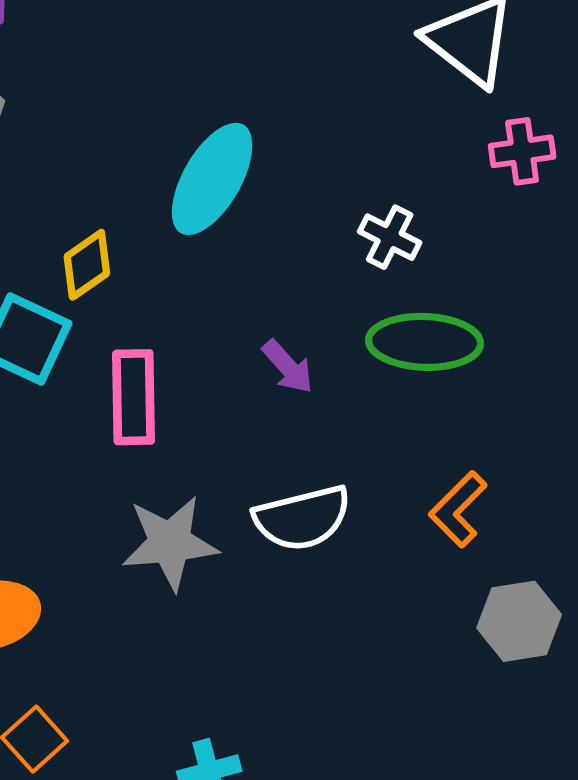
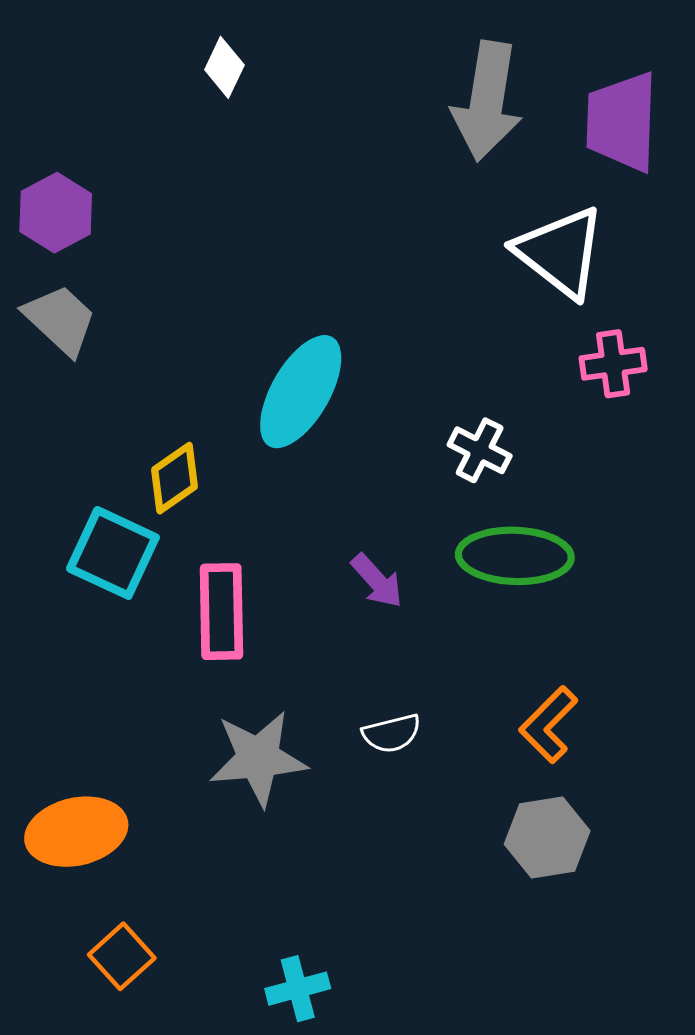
white semicircle: (302, 518) -> (392, 733), size x0.6
gray hexagon: (519, 621) -> (547, 837), moved

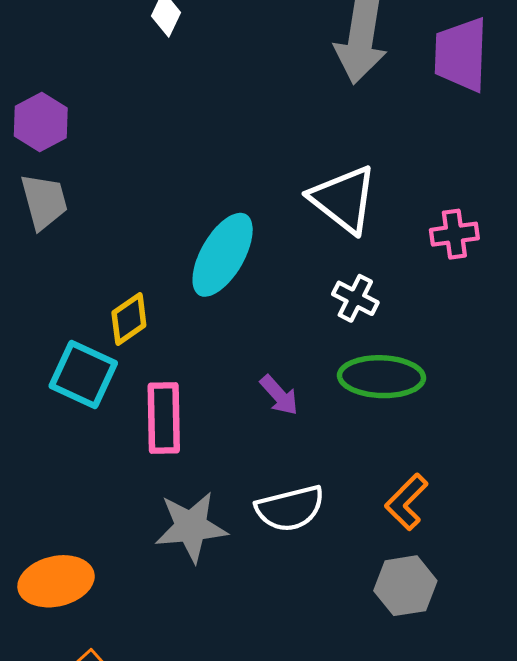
white triangle: (560, 252) -> (343, 199), moved
gray trapezoid: (60, 320) -> (44, 201), turned 32
white semicircle: (392, 733) -> (290, 508), size x1.6

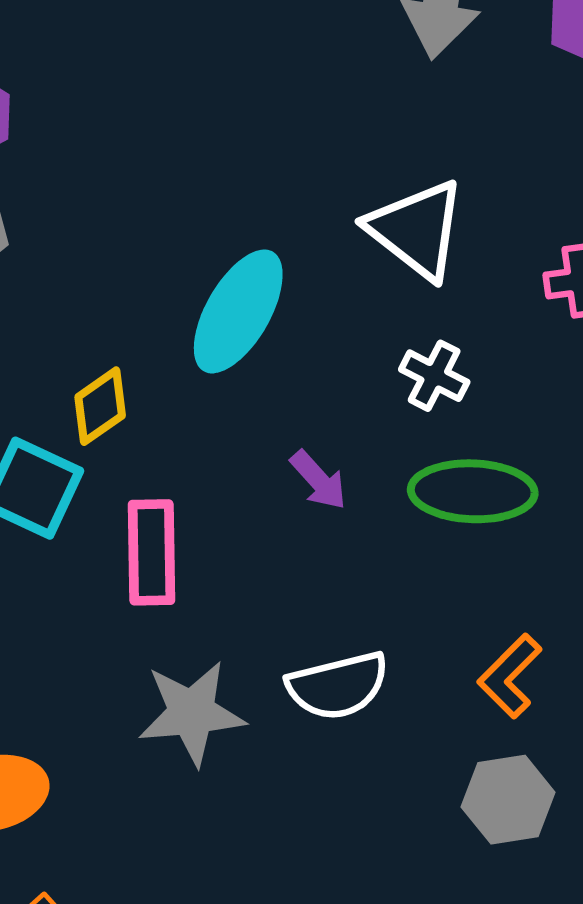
purple arrow: (279, 395) -> (319, 480), moved

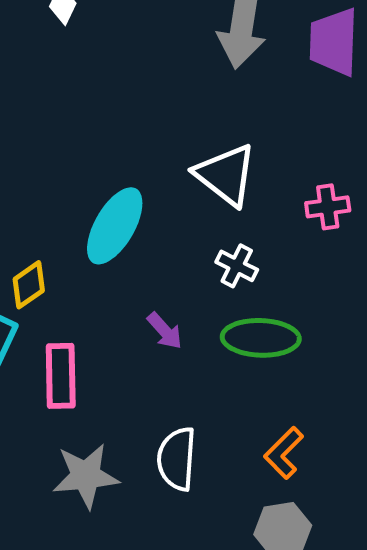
white semicircle: (338, 686) -> (177, 459), turned 108

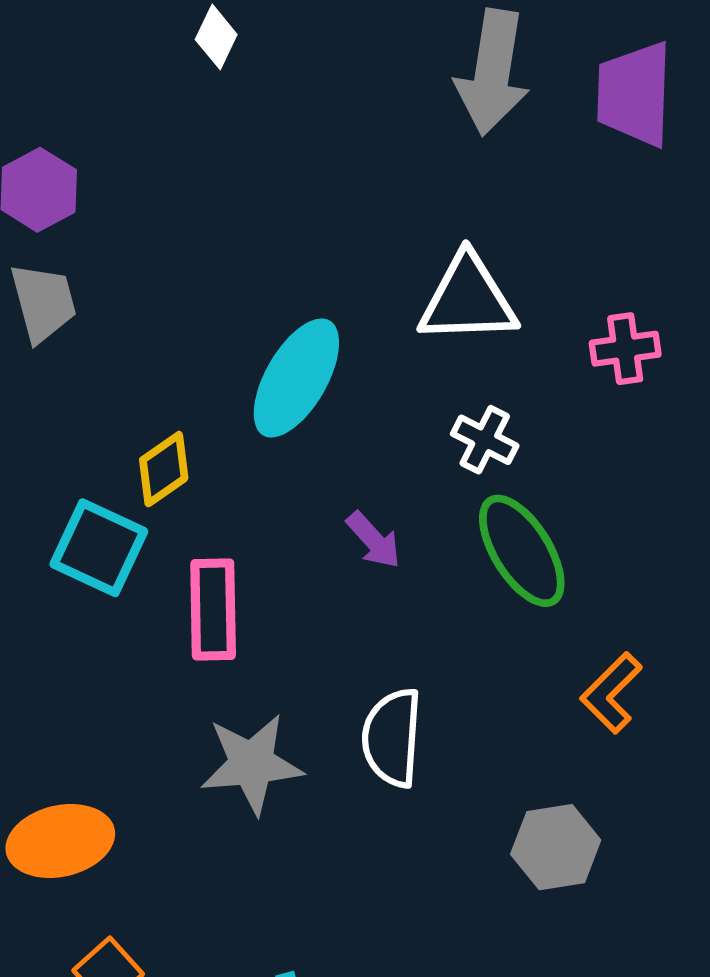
white triangle: (226, 175) -> (468, 299), turned -40
green ellipse: (261, 338) -> (522, 551), turned 56
orange L-shape: (284, 453) -> (611, 693), moved

